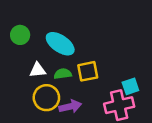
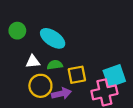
yellow square: (88, 71) -> (77, 75), moved
cyan square: (130, 86) -> (114, 76), size x1.5

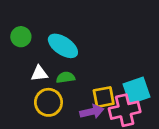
yellow square: (77, 75) -> (104, 97), moved
purple arrow: (61, 94) -> (92, 112), moved

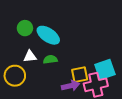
green circle: (21, 37) -> (25, 28), moved
yellow circle: (48, 102) -> (15, 76), moved

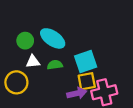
green circle: (25, 28) -> (25, 41), moved
cyan square: (105, 70) -> (86, 62), moved

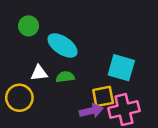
green circle: (25, 41) -> (29, 26), moved
cyan square: (86, 62) -> (121, 68), moved, turned 35

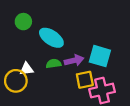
white triangle: (39, 73) -> (27, 69), moved
purple arrow: (91, 111) -> (74, 60), moved

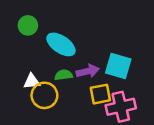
yellow circle: (16, 81) -> (44, 95), moved

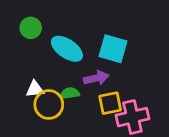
cyan square: (118, 66) -> (113, 49), moved
green semicircle: (64, 75) -> (70, 93), moved

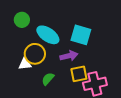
green semicircle: (70, 93) -> (48, 79), moved, turned -40
yellow circle: (49, 105) -> (35, 54), moved

